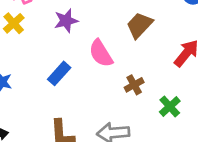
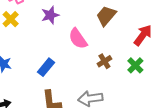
blue rectangle: (59, 73) -> (46, 67), moved
green cross: (170, 106) -> (135, 65), moved

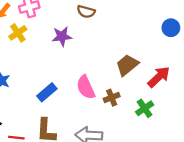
brown trapezoid: (106, 16) -> (127, 65), moved
pink semicircle: (78, 39) -> (86, 87), moved

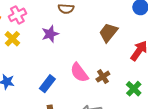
brown trapezoid: (127, 65) -> (108, 32), moved
green cross: (145, 108) -> (134, 89), moved

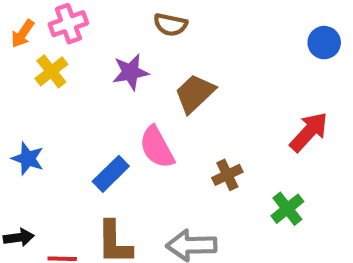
brown trapezoid: (108, 32) -> (195, 93), moved
pink semicircle: (79, 73) -> (157, 147), moved

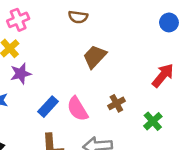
purple star: (130, 72) -> (21, 74), moved
pink semicircle: (157, 147) -> (77, 109), moved

